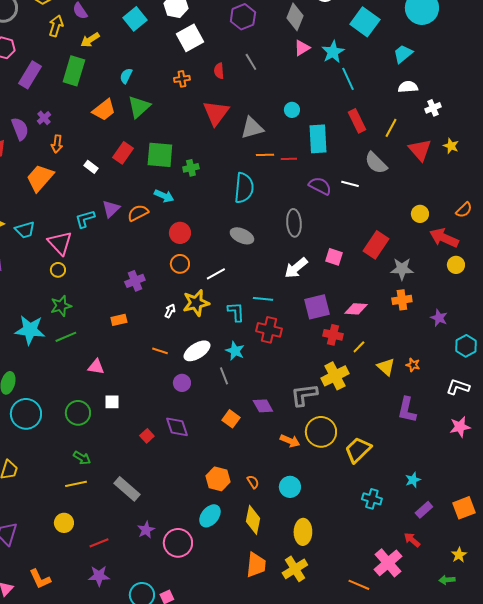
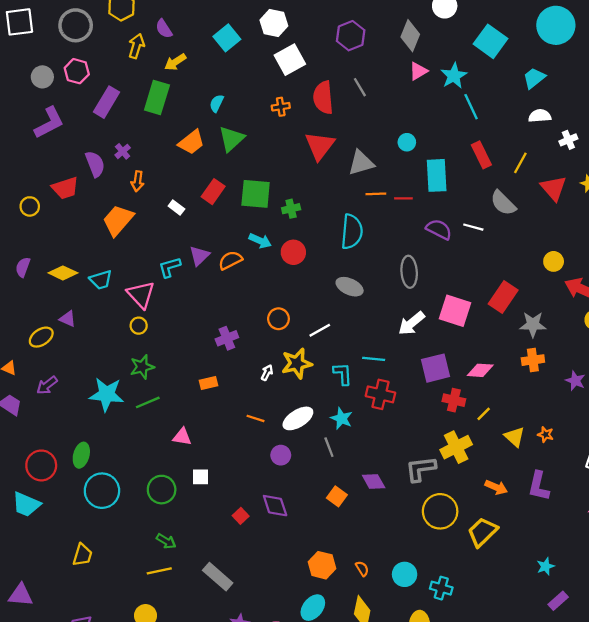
red semicircle: (219, 71) -> (323, 98), size x1.8
red circle: (180, 233) -> (293, 252), moved
pink square: (334, 257) -> (455, 311), size x1.6
orange arrow: (290, 441) -> (496, 487), moved
cyan cross: (372, 499) -> (441, 588), moved

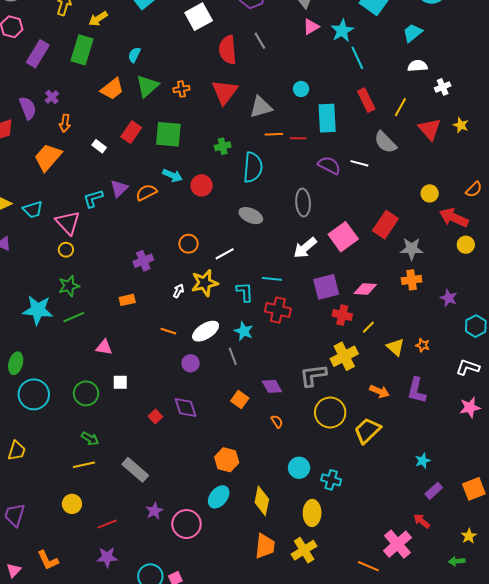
orange cross: (281, 107) -> (181, 89), moved
green cross: (291, 209) -> (223, 146), moved
pink square: (455, 311) -> (343, 237), turned 36
orange semicircle: (362, 569) -> (277, 422), moved

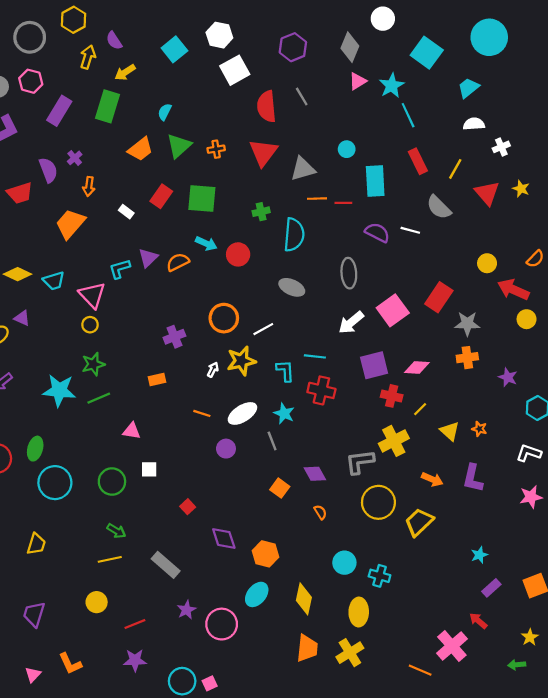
orange circle: (188, 244) -> (224, 318), size x1.4
purple diamond: (185, 407) -> (224, 539), moved

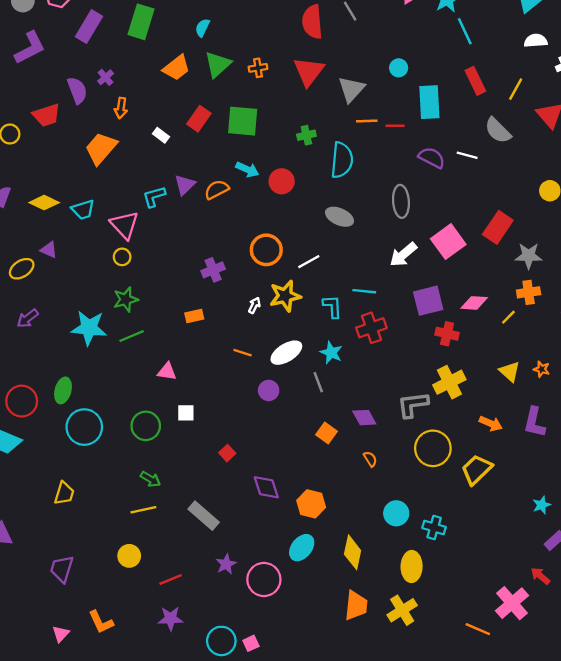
gray triangle: (303, 169) -> (351, 89), turned -32
red cross: (321, 390) -> (371, 328), turned -32
yellow line: (420, 409) -> (508, 317), moved

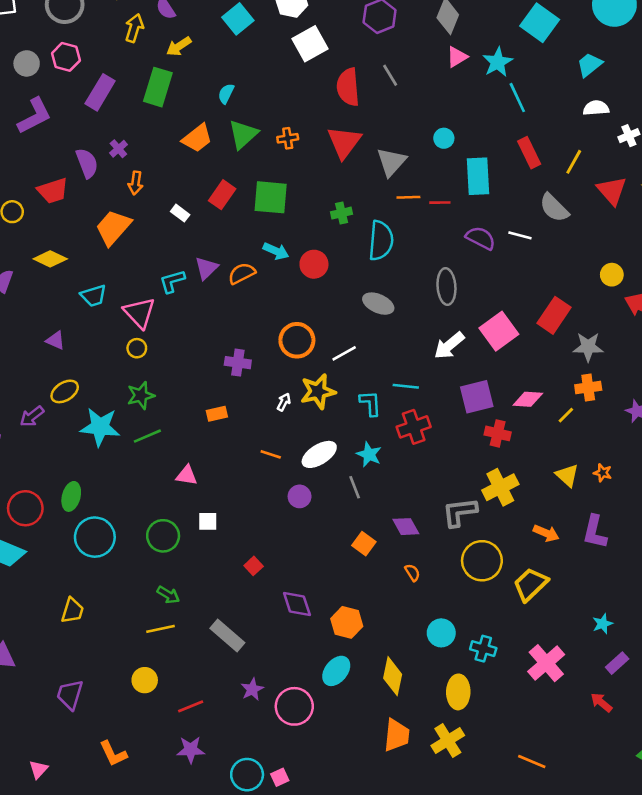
yellow diamond: (44, 203) -> (50, 259), moved
yellow ellipse: (22, 269) -> (65, 391), moved
purple cross: (213, 270) -> (238, 363), turned 30
pink cross: (512, 603) -> (546, 663), moved
pink triangle: (61, 634) -> (38, 769), moved

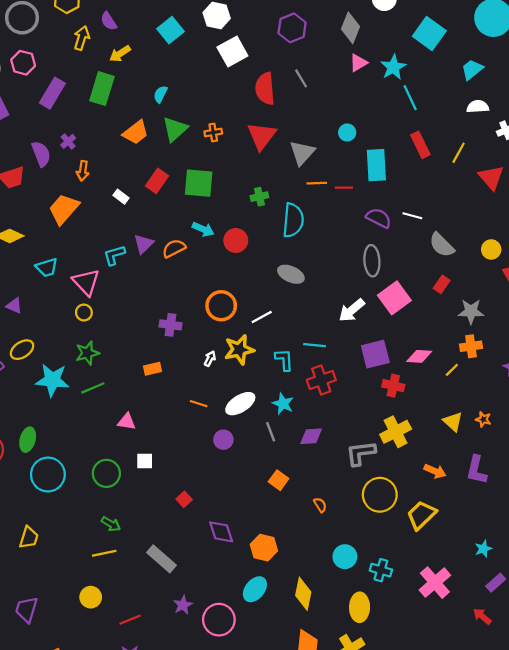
gray semicircle: (554, 208) -> (442, 245), moved
gray ellipse: (446, 286) -> (372, 261), moved
red rectangle: (554, 315) -> (442, 284), size x0.6
purple diamond: (406, 527) -> (311, 436), moved, turned -65

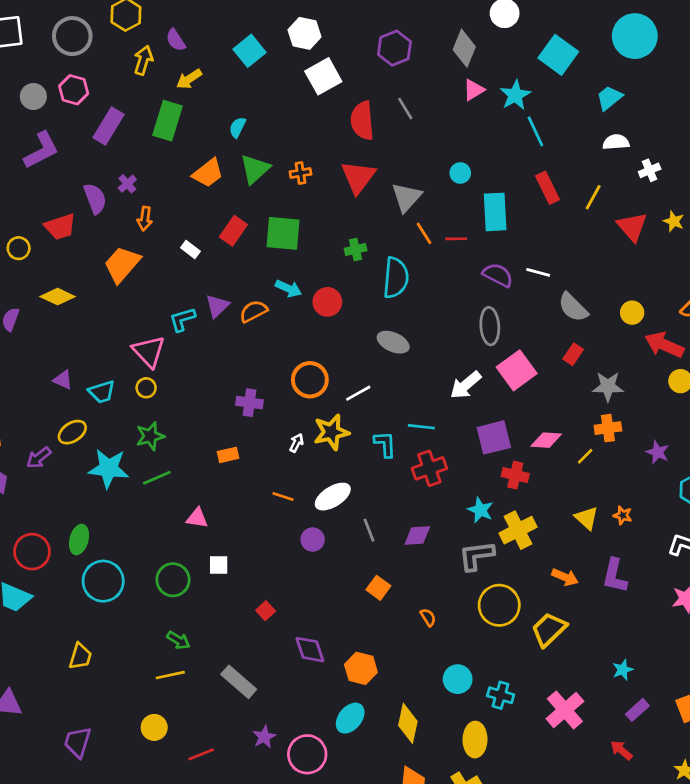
orange line: (317, 183) -> (424, 233), turned 60
cyan trapezoid: (47, 267) -> (102, 392), moved
cyan star: (283, 404) -> (480, 510), moved

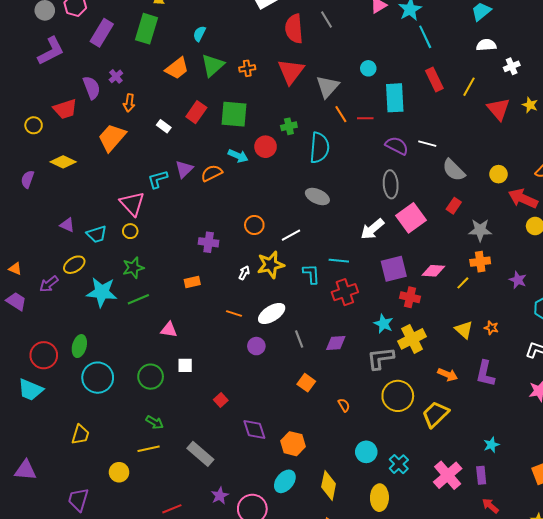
red circle: (327, 302) -> (266, 147), moved
orange circle: (310, 380) -> (254, 225), size x0.7
cyan cross: (501, 695) -> (399, 464), turned 30
purple rectangle: (637, 710) -> (481, 475), moved, turned -54
yellow circle: (154, 727) -> (119, 472), moved

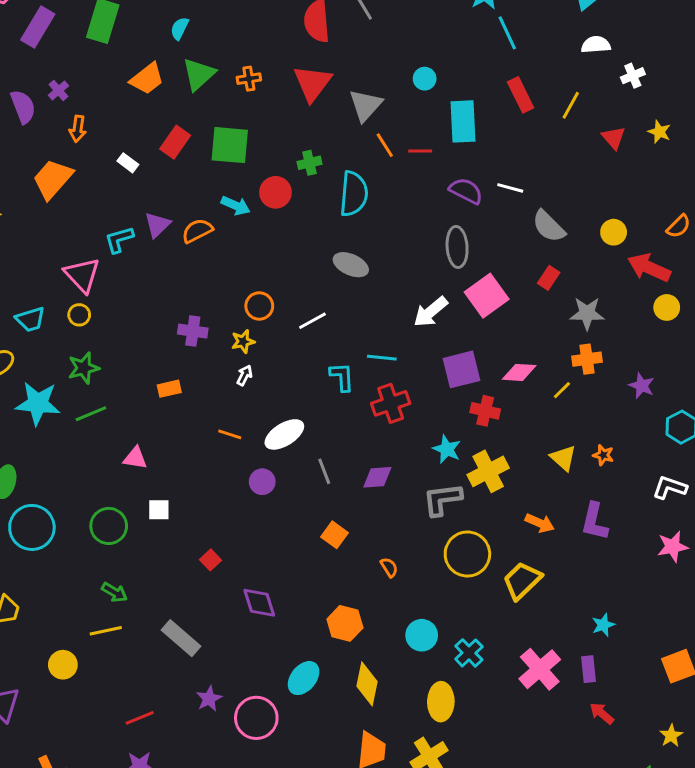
red triangle: (498, 109) -> (614, 138), size x0.7
yellow star: (271, 265) -> (243, 341), moved, size x0.6
orange hexagon: (293, 444) -> (345, 623), moved

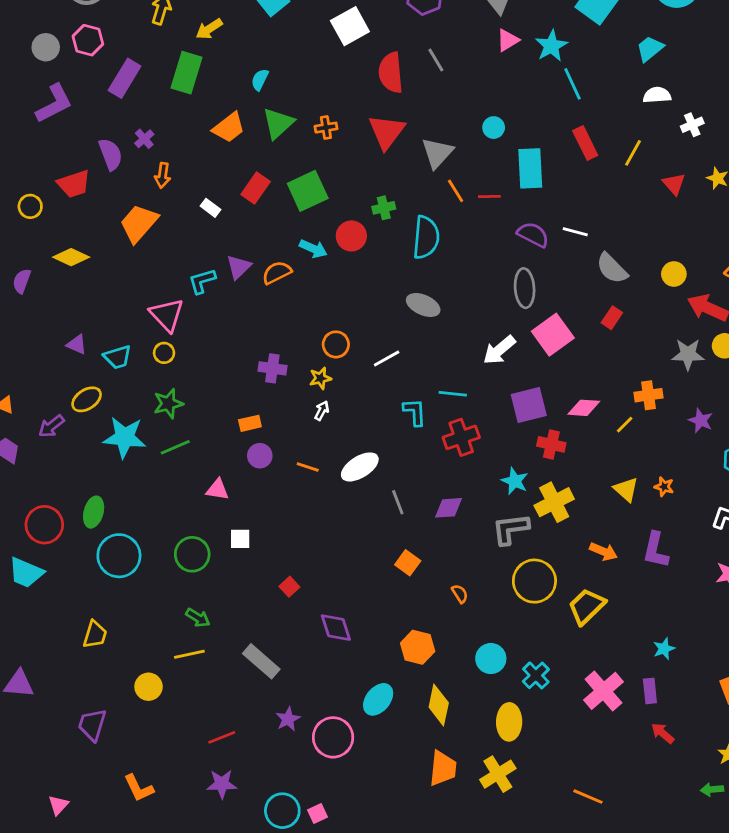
green square: (230, 145) -> (308, 191), turned -30
gray star: (587, 313) -> (688, 354), moved
purple circle: (262, 482) -> (260, 456), moved

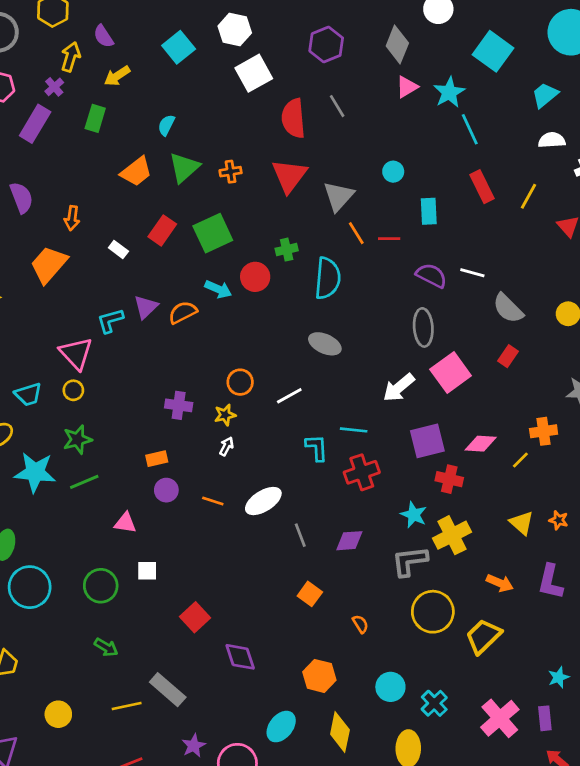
green rectangle: (187, 73) -> (95, 118), size x0.7
purple cross: (144, 139) -> (54, 87), moved
cyan rectangle: (530, 168) -> (429, 211), size x0.7
red square: (289, 587) -> (195, 617), size x1.5
yellow line: (189, 654) -> (127, 706), moved

